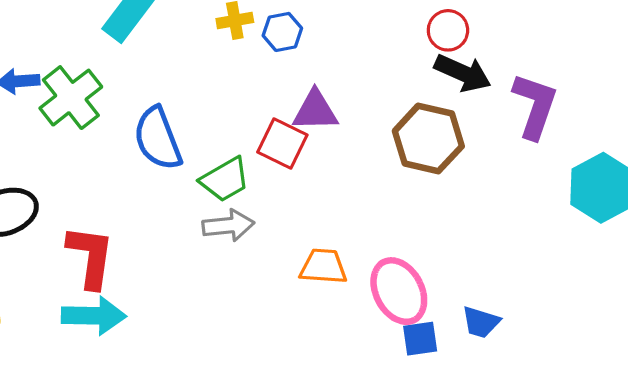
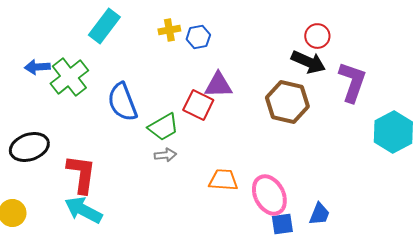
red circle: (448, 30) -> (317, 36), moved
gray arrow: (228, 225) -> (165, 155), size x0.7
cyan arrow: (94, 316) -> (83, 210), turned -153
blue trapezoid: (481, 322) -> (319, 214), turned -85

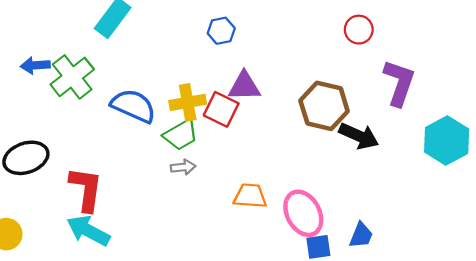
yellow cross: (169, 30) -> (188, 102), moved, size x1.4
black arrow: (308, 62) -> (359, 136), moved
blue semicircle: (122, 102) -> (133, 106), turned 135

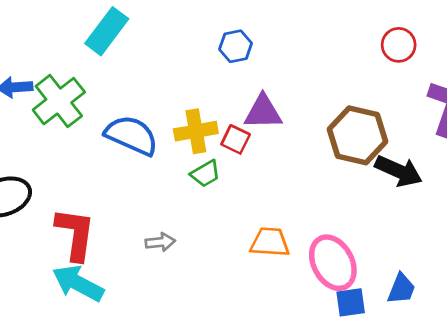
red square: (221, 109) -> (236, 139), size x0.7
green trapezoid: (181, 135) -> (205, 174), moved, size x0.7
gray arrow: (183, 167) -> (160, 242), moved

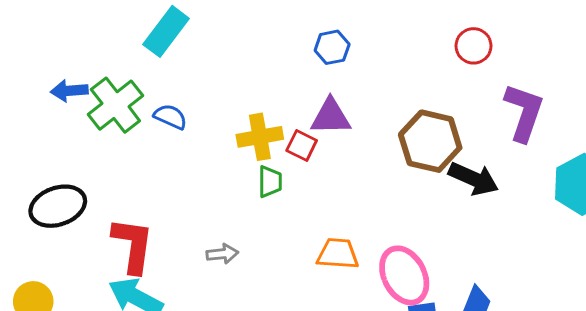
blue hexagon: (236, 46) -> (332, 47), moved
blue semicircle: (131, 135) -> (170, 117), moved, size x0.6
green trapezoid: (205, 174) -> (270, 182), turned -60

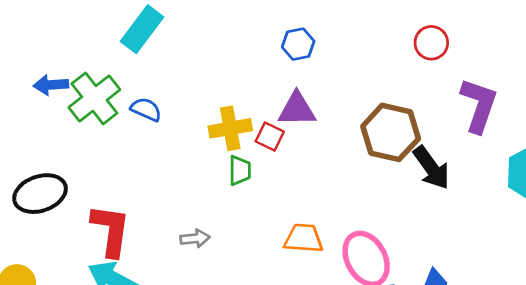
black arrow: (474, 179) -> (431, 168), turned 30

